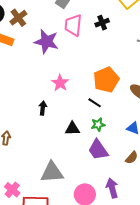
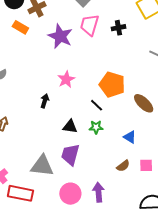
orange pentagon: (106, 80) -> (112, 85), turned 30
purple trapezoid: (98, 150) -> (70, 155), moved, turned 40

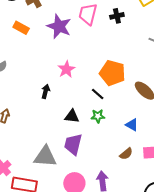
orange rectangle: (20, 27) -> (21, 28), moved

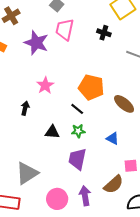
black cross: (117, 16) -> (104, 33), moved, turned 32
purple trapezoid: (73, 144) -> (77, 159), moved
brown semicircle: (126, 154) -> (114, 184), moved, size x1.5
gray triangle: (45, 156) -> (27, 173), turned -35

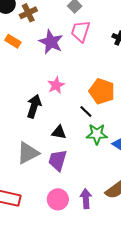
black arrow: (25, 108) -> (34, 106), size x1.6
green star: (78, 131) -> (97, 134), moved, size x1.5
purple trapezoid: (77, 159) -> (58, 160), moved
gray triangle: (27, 173) -> (28, 153), moved

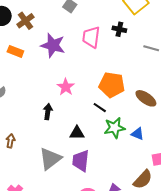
pink trapezoid: (80, 31) -> (91, 37), moved
black arrow: (34, 106) -> (48, 112), size x0.7

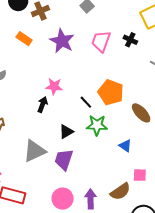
pink star: (66, 87) -> (54, 86), moved, turned 30
black line: (100, 108) -> (86, 102), moved
green star: (115, 128) -> (97, 125), moved
black triangle: (77, 133) -> (66, 132), turned -42

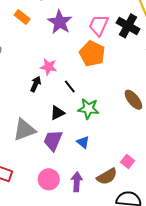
black cross: (130, 40) -> (128, 26), size x1.6
orange pentagon: (111, 92) -> (92, 54), moved
black line: (86, 102) -> (70, 86), moved
blue triangle: (125, 146) -> (83, 142), moved
pink square: (140, 175) -> (128, 162), turned 32

